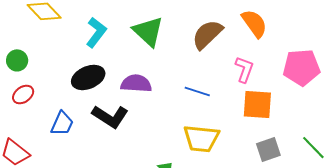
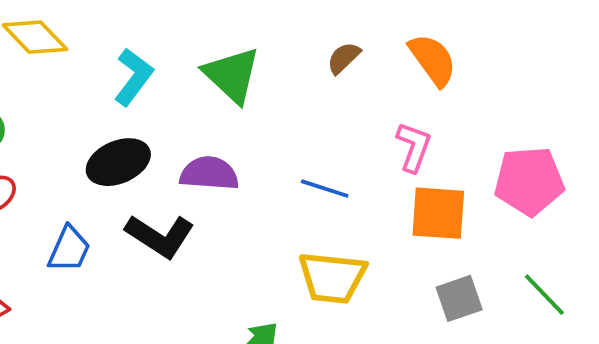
brown semicircle: (207, 34) -> (344, 58), moved, size x0.6
pink pentagon: (301, 67) -> (529, 181), moved

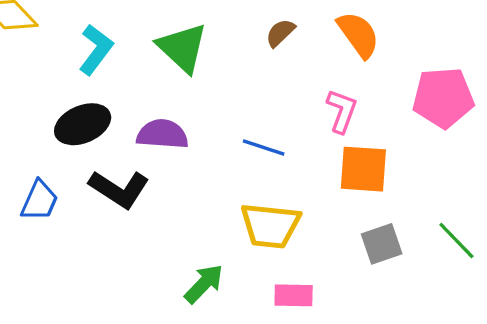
pink pentagon: (529, 181) -> (443, 98), moved

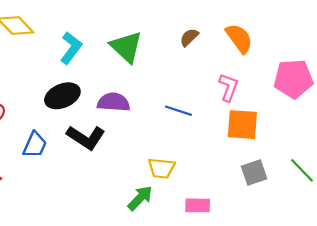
yellow trapezoid: (270, 226) -> (161, 168), moved, size x0.7

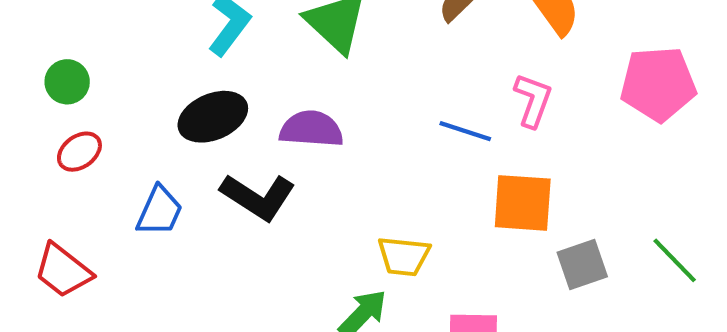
blue line: (178, 111) -> (465, 131), moved
orange square: (242, 125) -> (523, 203), moved

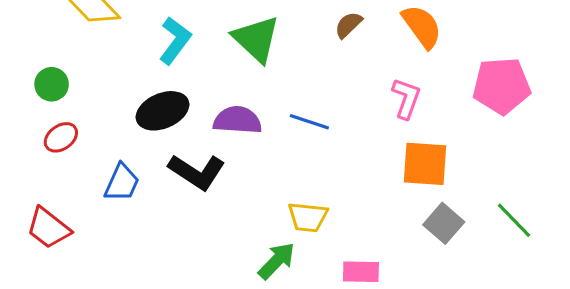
blue line: (465, 131) -> (309, 122), moved
orange square: (523, 203) -> (425, 164), moved
gray square: (582, 264) -> (444, 223), turned -30

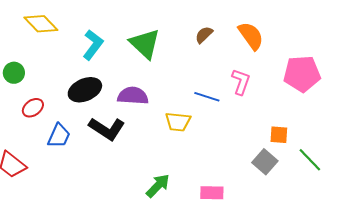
blue line: (309, 122) -> (207, 97), moved
red ellipse: (61, 137) -> (33, 108), moved
orange square: (425, 164) -> (279, 135), moved, size x0.6
yellow trapezoid: (308, 217) -> (178, 122), moved

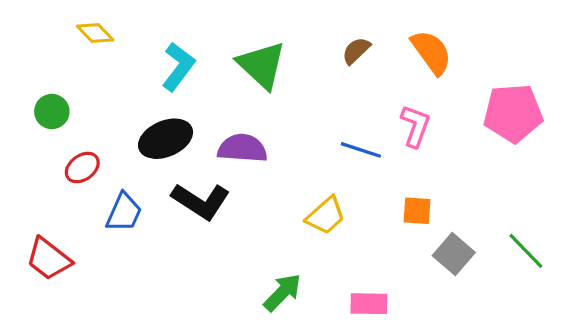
yellow diamond: (41, 24) -> (95, 33), size x0.7
yellow trapezoid: (178, 122) -> (326, 216), moved, turned -48
orange square: (279, 135) -> (417, 211), moved

